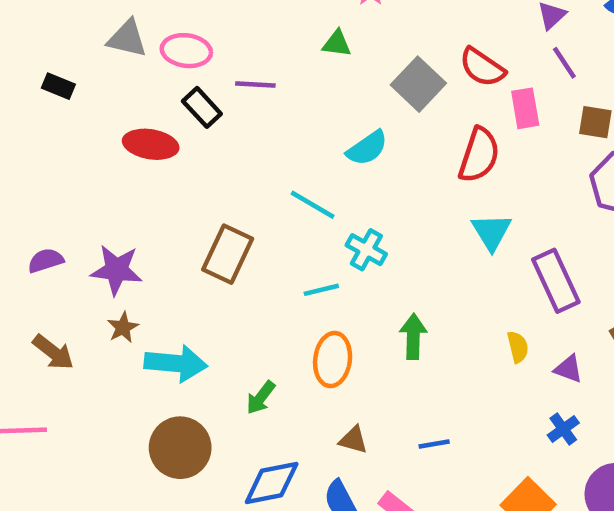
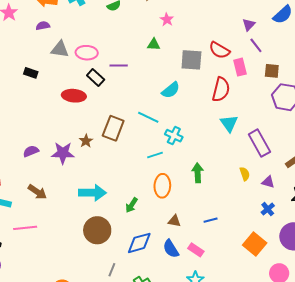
gray square: (418, 84) -> (191, 60), turned -35
brown rectangle: (228, 254) -> (113, 128), moved
brown star: (123, 327) -> (86, 141), moved

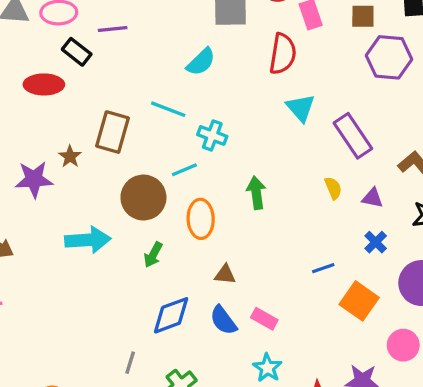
blue line: (211, 220) -> (323, 268), moved
brown circle: (97, 230) -> (143, 198), moved

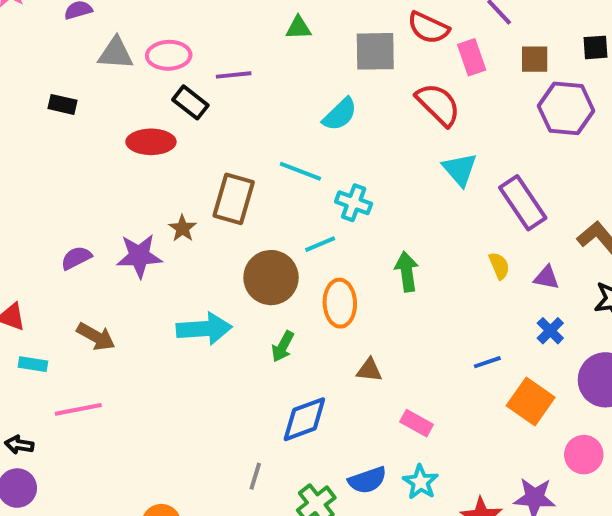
red semicircle: (283, 54) -> (438, 104), turned -54
blue semicircle: (223, 320) -> (367, 480), moved, turned -72

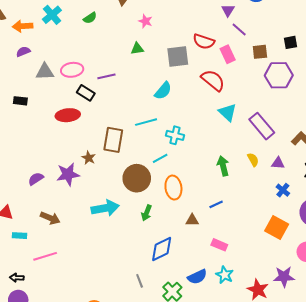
cyan line: (300, 171) -> (146, 122), turned -30
green arrow: (407, 272) -> (223, 166), moved
blue line: (487, 362) -> (216, 204), moved
gray line: (255, 476) -> (140, 281), turned -32

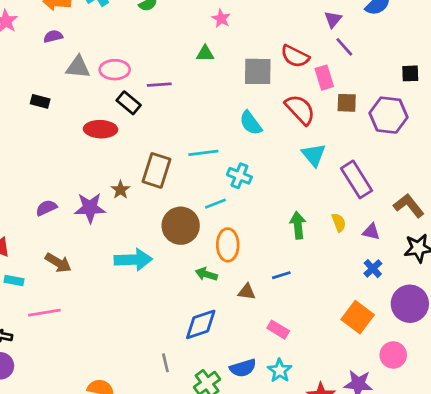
brown square: (260, 52) -> (347, 103), moved
cyan semicircle: (163, 91) -> (251, 123), moved, turned 96
green arrow: (147, 213) -> (206, 274), moved, turned 77

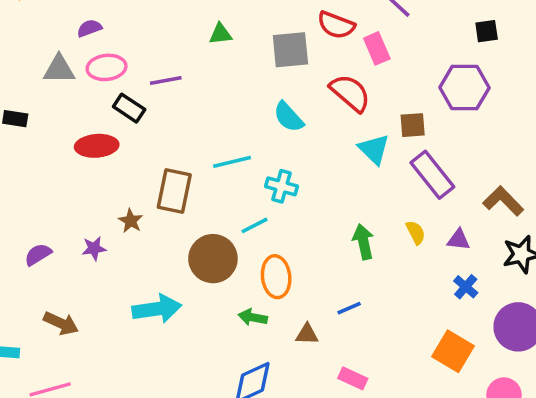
purple semicircle: (53, 36) -> (89, 28), moved
brown square: (347, 103) -> (413, 125), moved
purple star: (90, 208) -> (94, 248), size x0.6

